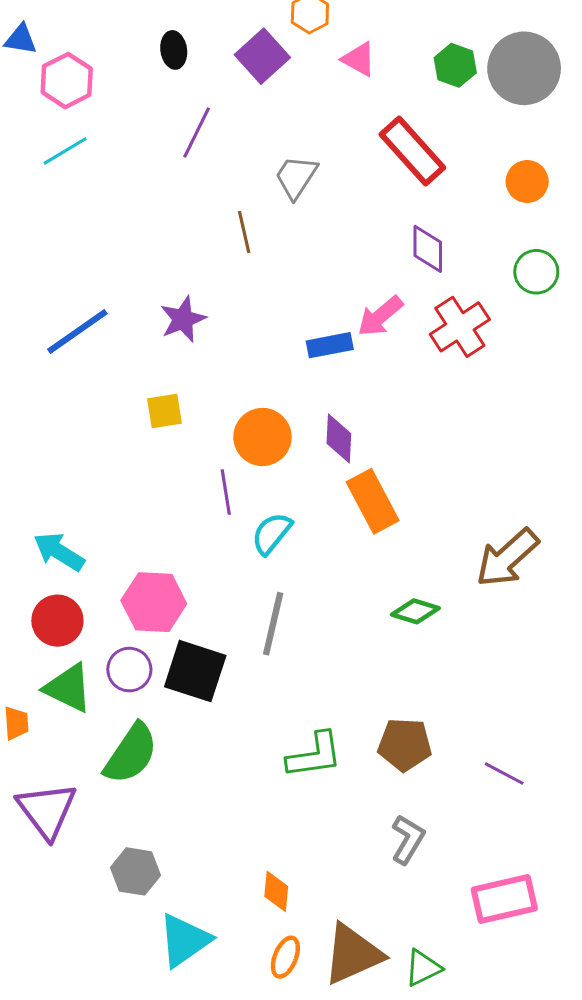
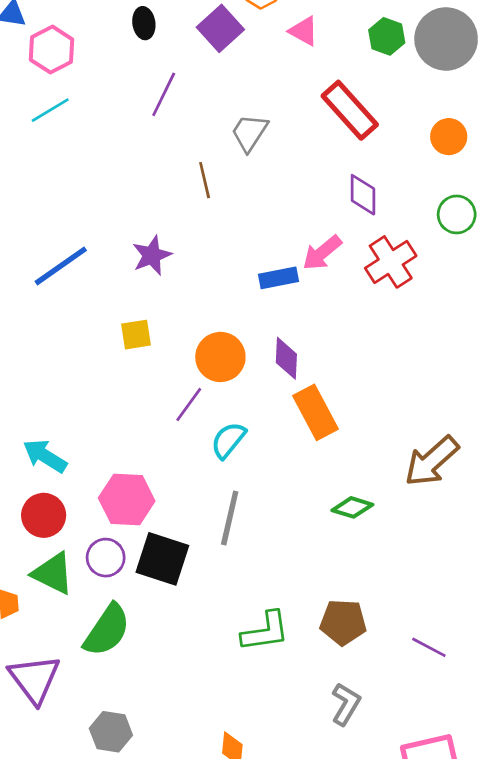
purple line: (226, 492) -> (189, 404), turned 45

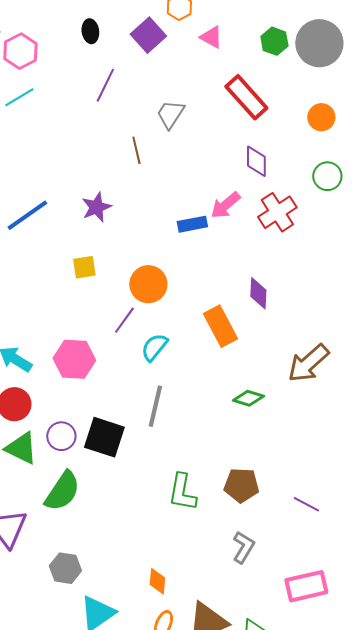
purple diamond: (286, 358) -> (258, 293), moved
pink hexagon: (127, 500) -> (74, 359), moved
green L-shape: (265, 631) -> (182, 492), turned 108

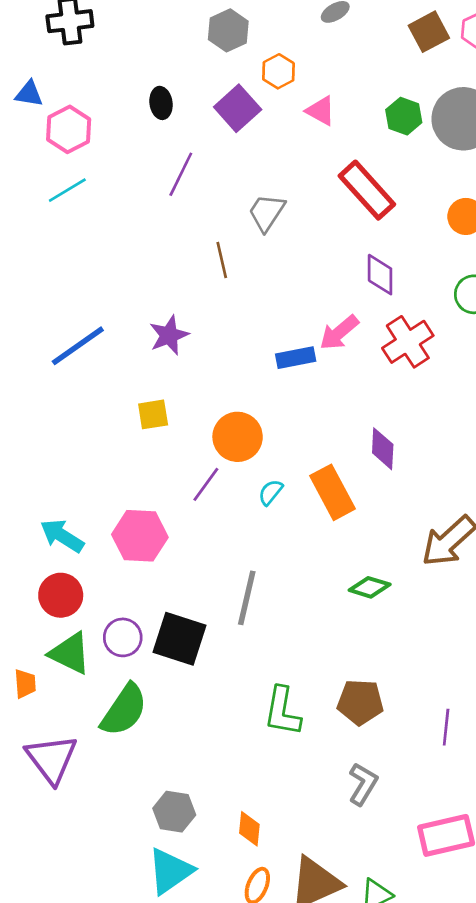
cyan semicircle: (154, 347) -> (271, 492), moved, size x0.7
purple line: (306, 504) -> (446, 727), turned 68
gray hexagon: (65, 568) -> (174, 812), moved

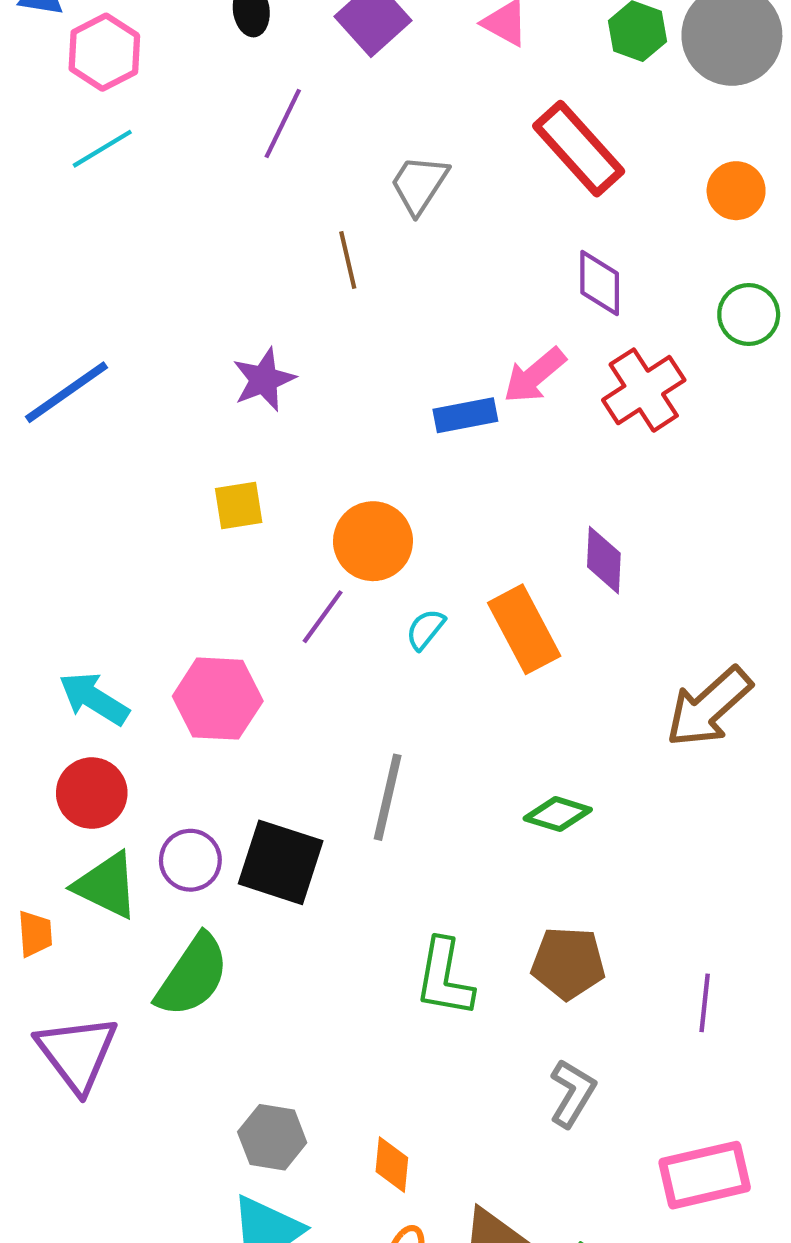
blue line: (78, 346) -> (67, 392), moved
green diamond: (370, 587) -> (558, 814), moved

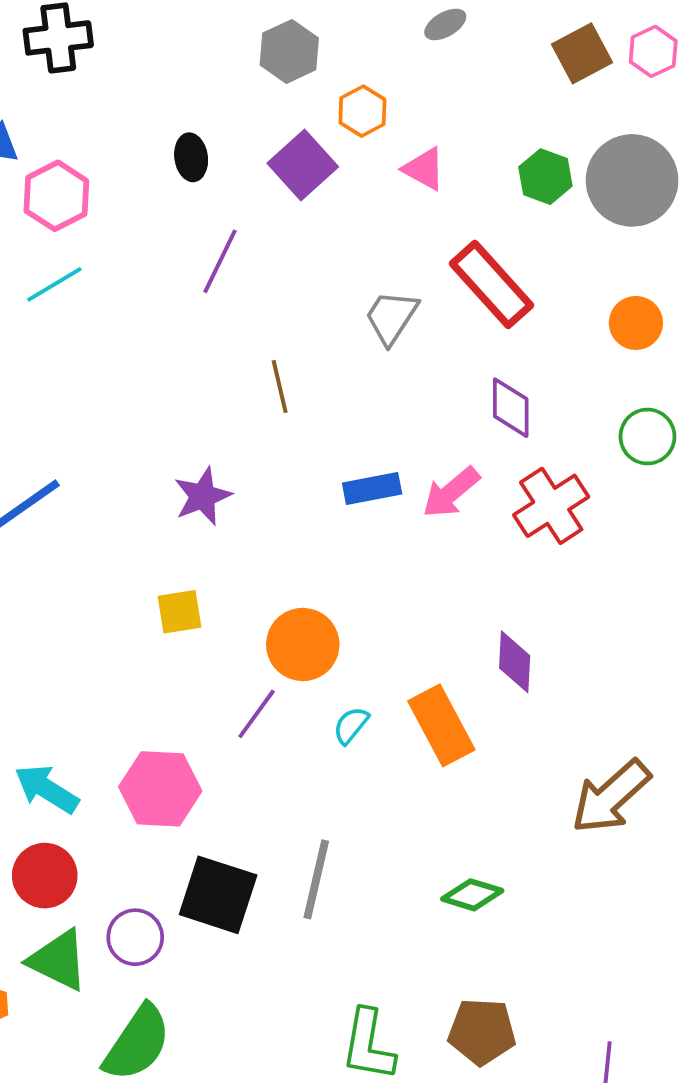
gray trapezoid: (419, 184) -> (391, 317), moved
blue rectangle: (465, 415) -> (372, 489), moved
black square: (281, 862) -> (218, 895), moved

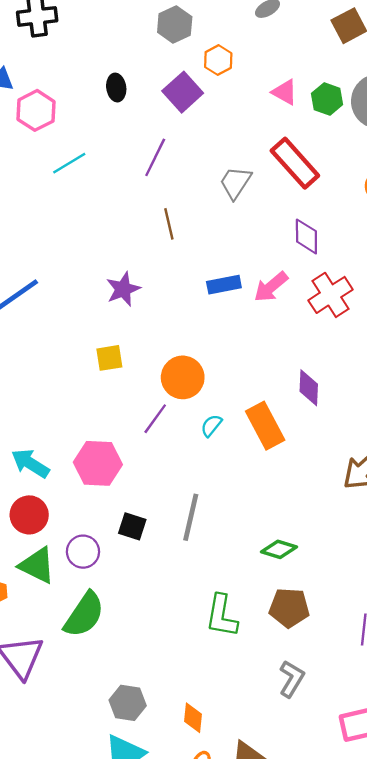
pink triangle: (424, 169) -> (285, 92), moved
purple line: (220, 261) -> (155, 157), moved
cyan line: (54, 284) -> (69, 163), moved
black square: (218, 895) -> (132, 526), size x0.6
green diamond: (472, 895) -> (279, 549), moved

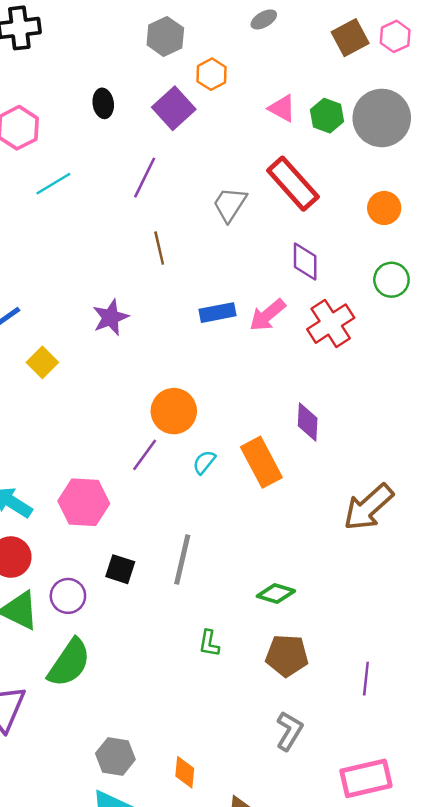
yellow square: (109, 358) -> (42, 362), moved, turned -36
green L-shape: (222, 616) -> (209, 643), moved, size x0.6

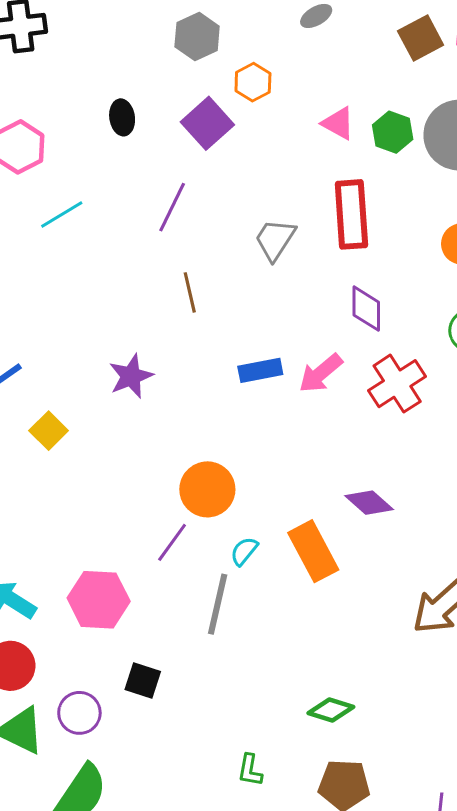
red rectangle: (293, 184) -> (351, 214), turned 38
purple diamond: (308, 422) -> (369, 503), turned -51
gray line: (182, 559) -> (218, 604), moved

